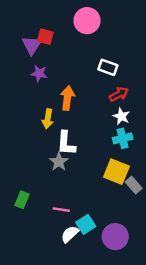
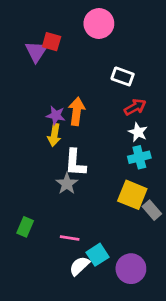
purple star: (39, 73) -> (56, 115), moved

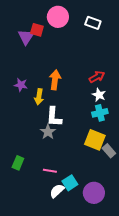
pink circle: (99, 24) -> (58, 17), moved
white rectangle: (123, 76) -> (93, 23), moved
purple star: (56, 115) -> (21, 85), moved

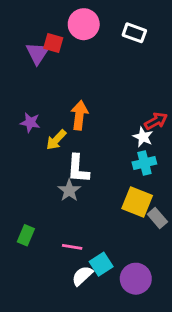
red arrow: (97, 77) -> (156, 121), moved
yellow arrow: (39, 97) -> (56, 140), turned 35

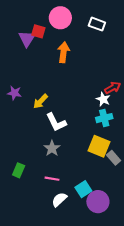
orange arrow: (79, 115) -> (63, 52), moved
purple star: (30, 122) -> (14, 93), moved
white L-shape: (78, 169) -> (56, 122), turned -30
gray star: (69, 190) -> (52, 148), moved
cyan square: (101, 264) -> (83, 189), moved

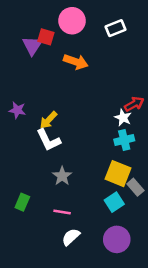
white rectangle: (97, 24) -> (116, 28), turned -42
orange arrow: (63, 52) -> (76, 62), turned 102
white L-shape: (56, 122) -> (48, 140), moved
cyan square: (83, 189) -> (114, 202), moved

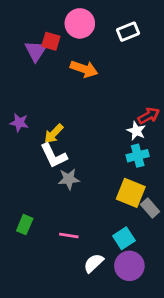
gray star: (62, 176) -> (69, 179), moved, turned 30
cyan square: (114, 202) -> (124, 238), moved
white semicircle: (71, 237) -> (94, 263), moved

